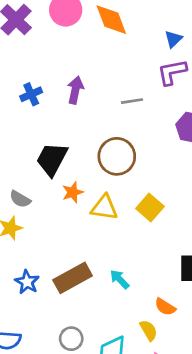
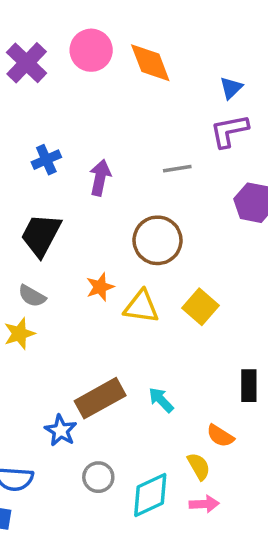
purple arrow: (75, 90) -> (100, 178), moved
black trapezoid: (52, 159) -> (41, 235), moved
blue star: (27, 282) -> (61, 430), moved

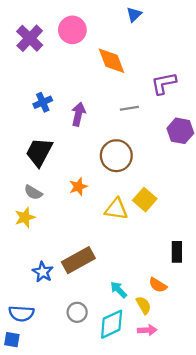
orange diamond: (150, 63) -> (112, 61), moved
blue triangle: (231, 88) -> (134, 14), moved
yellow triangle: (141, 307) -> (116, 209), moved
cyan arrow: (161, 400) -> (119, 290), moved
blue star: (61, 430) -> (43, 272), moved

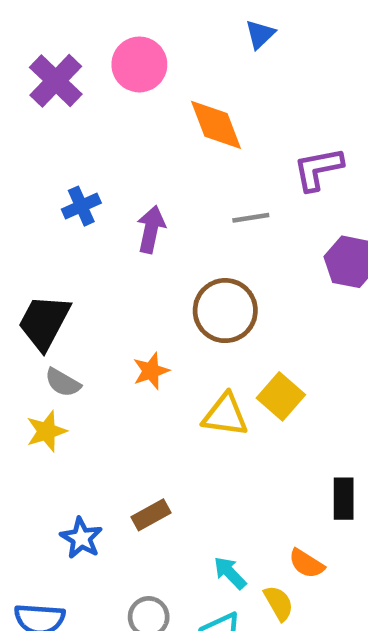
black trapezoid: (39, 152) -> (44, 322), moved
brown rectangle: (78, 260) -> (151, 515), size x0.6

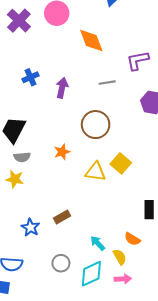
gray semicircle: (63, 383) -> (22, 157), turned -35
yellow star: (47, 431) -> (15, 179), turned 30

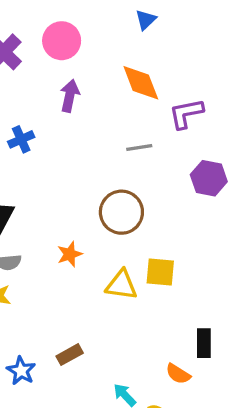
orange diamond: (91, 41) -> (141, 83), moved
purple arrow: (62, 88) -> (70, 96), moved
yellow square: (121, 163) -> (160, 272), turned -36
orange semicircle: (132, 239) -> (178, 374), moved

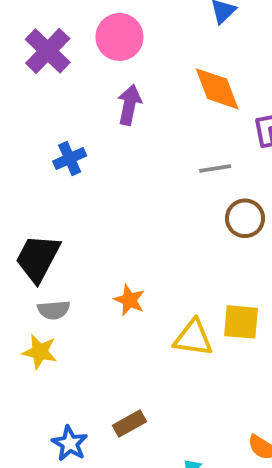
brown circle: (121, 212) -> (245, 218), moved, size x0.7
orange star: (70, 254) -> (129, 300), turned -30

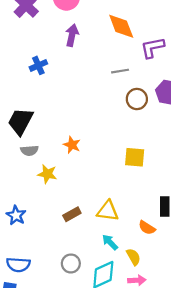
yellow triangle: (193, 338) -> (108, 211), moved
yellow star: (40, 352) -> (47, 174), moved
blue star: (70, 443) -> (16, 215), moved

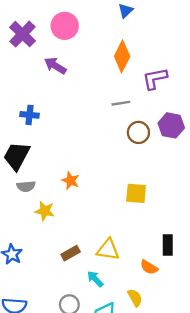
orange diamond: (121, 26) -> (122, 56), turned 48
purple arrow: (72, 35) -> (55, 66), moved, turned -70
blue cross: (38, 65) -> (30, 115), moved, turned 30
cyan arrow: (110, 242) -> (95, 279), moved

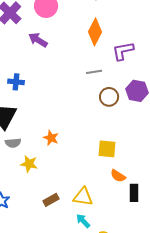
orange semicircle: (149, 267) -> (118, 176), moved
cyan arrow: (95, 279) -> (83, 221), moved

